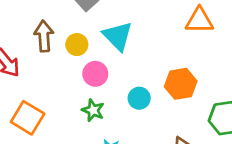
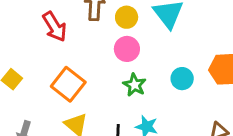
pink circle: (95, 74) -> (127, 49), moved

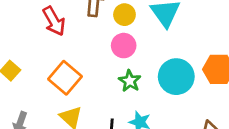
cyan circle: (182, 79) -> (176, 77), size x1.6

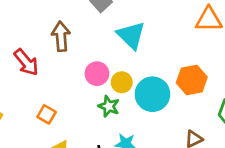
yellow circle: (124, 15) -> (122, 82), moved
orange square: (65, 78) -> (47, 114), size x0.6

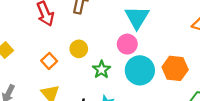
pink circle: (97, 74) -> (127, 44), moved
yellow circle: (122, 82) -> (79, 49), moved

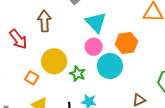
yellow circle: (79, 49) -> (54, 61), size x1.6
orange hexagon: (175, 68) -> (126, 43), moved

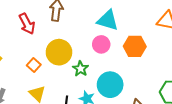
cyan triangle: (96, 22) -> (108, 20), turned -40
cyan circle: (110, 66) -> (110, 85), moved

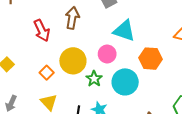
pink circle: (101, 44) -> (107, 54), moved
cyan circle: (110, 85) -> (125, 82), moved

